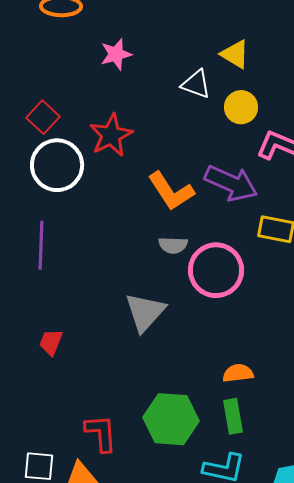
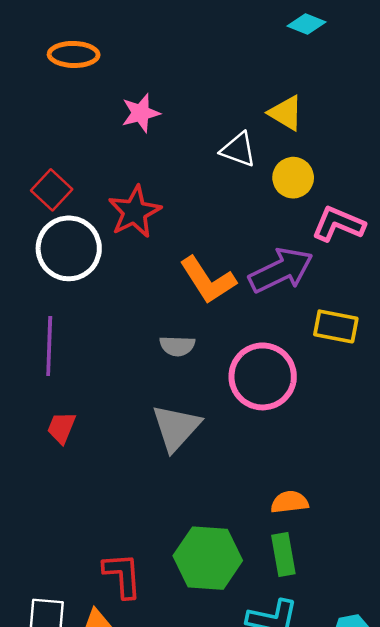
purple arrow: (231, 183) -> (281, 270), turned -50
gray semicircle: (173, 245) -> (177, 346), moved
red trapezoid: (51, 342) -> (61, 428), moved

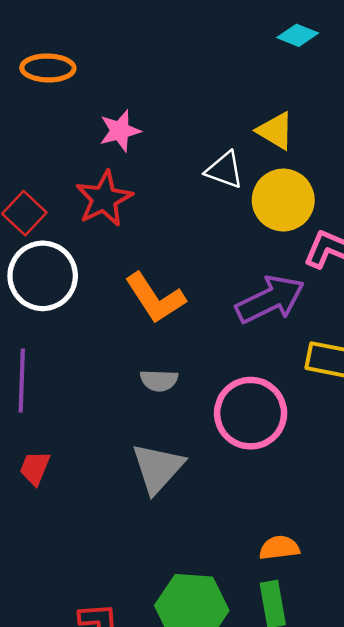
yellow circle: (293, 178) -> (283, 200), size x1.4
red star: (135, 212) -> (104, 199), moved
orange L-shape: (208, 280) -> (155, 298), moved

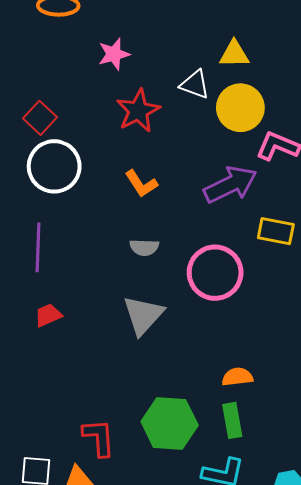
yellow triangle: (275, 131) -> (234, 54), turned -32
red star: (104, 199) -> (138, 111), moved
orange L-shape: (155, 298) -> (141, 184), size x0.7
red trapezoid: (35, 468) -> (48, 315), turned 44

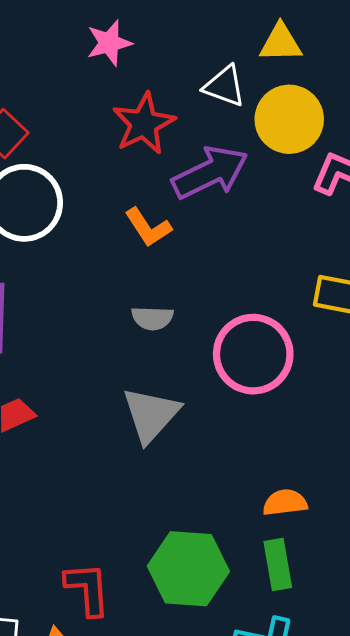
purple arrow: (230, 185) -> (210, 173), moved

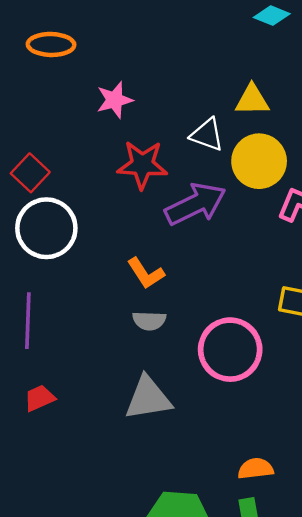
red star: (144, 124) -> (142, 165), turned 30
orange L-shape: (148, 227) -> (146, 273), moved
gray triangle: (151, 415) -> (148, 398), turned 39

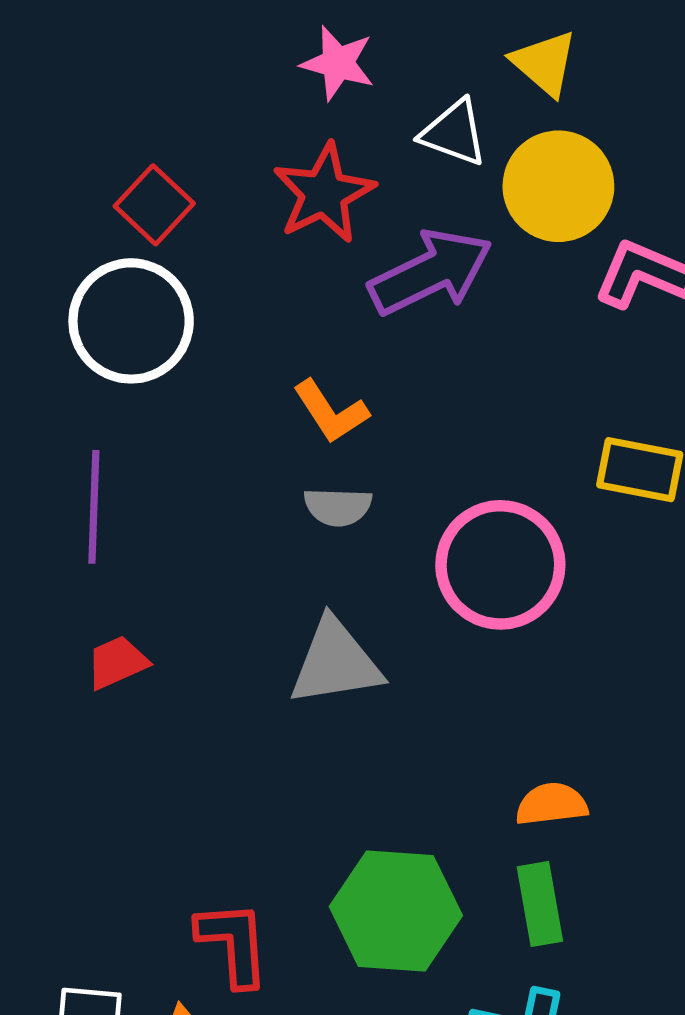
pink star: (115, 100) -> (338, 63), moved, turned 30
yellow triangle: (252, 100) -> (544, 63), turned 42
red star: (142, 165) -> (324, 193), turned -30
red square: (30, 173) -> (154, 205), moved

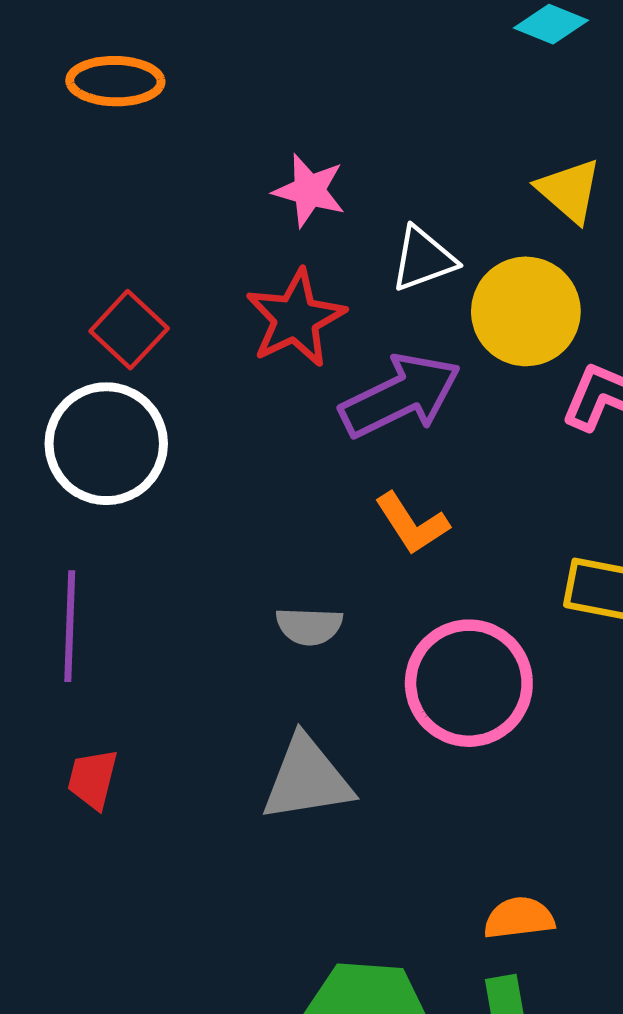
yellow triangle: (544, 63) -> (569, 191), moved
white triangle: (454, 133) -> (423, 259), turned -40
orange L-shape: (331, 412) -> (412, 524), moved
red trapezoid: (117, 662) -> (93, 779), turned -52

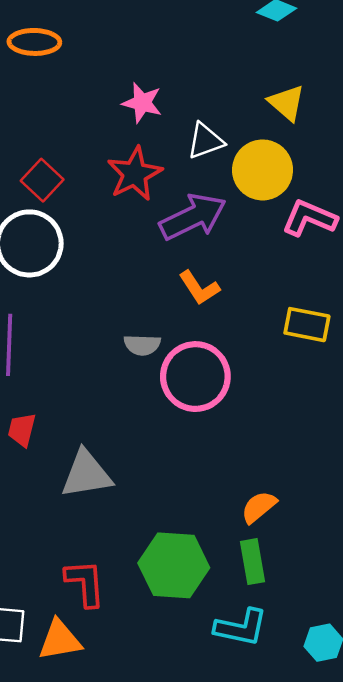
pink circle: (469, 683) -> (195, 377), moved
gray triangle: (307, 779) -> (86, 474), moved
orange semicircle: (519, 918) -> (259, 507), turned -33

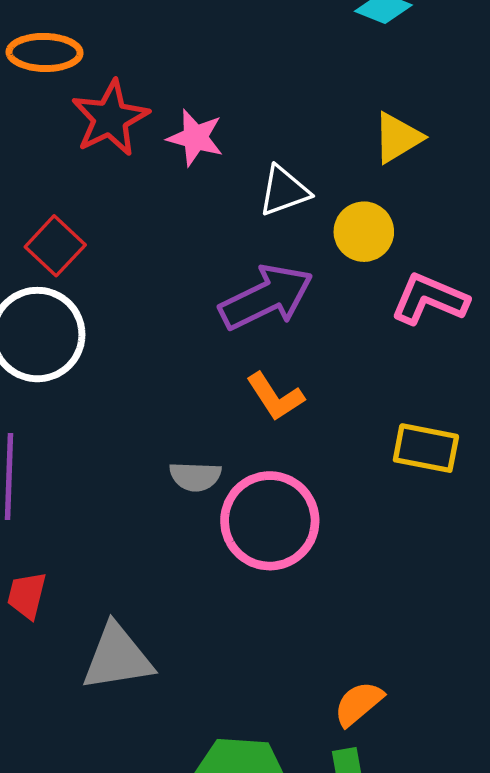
yellow triangle: (287, 103) -> (398, 138), turned 48
yellow circle: (263, 170) -> (364, 232), size x0.7
red star: (135, 174) -> (110, 118), moved

